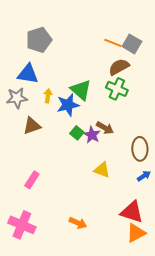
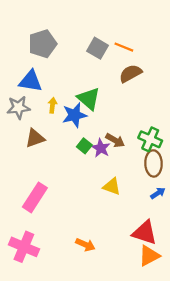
gray square: (132, 44) -> (98, 48), moved
green cross: (117, 89) -> (150, 139), moved
pink rectangle: (32, 180) -> (35, 197), size x1.5

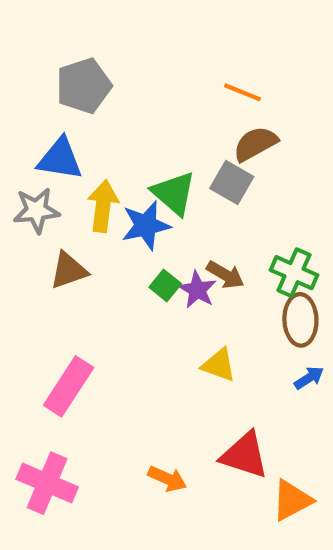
gray square: (98, 48) -> (232, 182), moved
yellow arrow: (52, 105) -> (103, 206), size x1.6
red triangle: (145, 233) -> (245, 455), moved

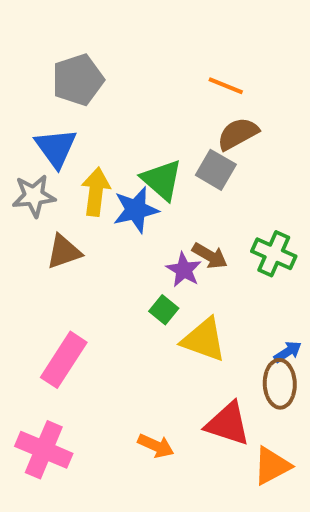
blue triangle: (60, 159) -> (56, 148), turned 45
green square: (165, 285) -> (164, 310), moved
brown ellipse: (300, 320) -> (280, 384), moved
yellow triangle: (219, 365) -> (204, 340), size x1.4

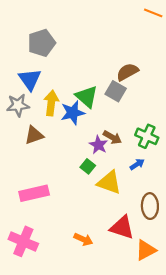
orange line: (226, 86) -> (153, 13), moved
blue arrow: (288, 352) -> (137, 164), moved
pink rectangle: (64, 360) -> (34, 193), turned 44

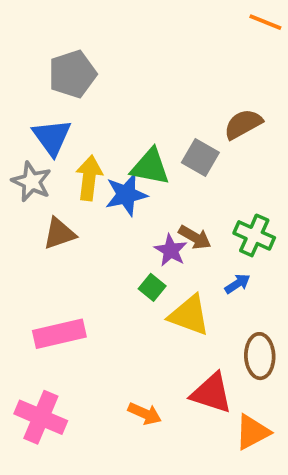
brown semicircle: (127, 72) -> (243, 124), moved
green triangle: (87, 97) -> (150, 167), turned -30
gray star: (18, 105) -> (32, 182), turned 30

